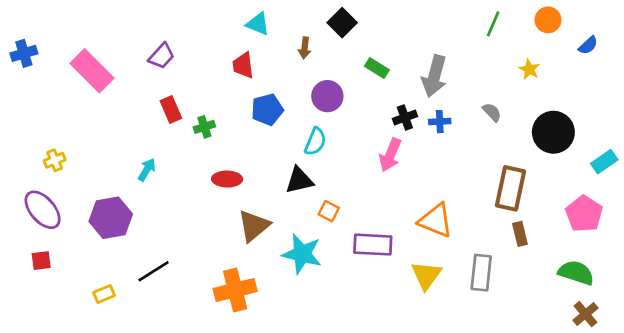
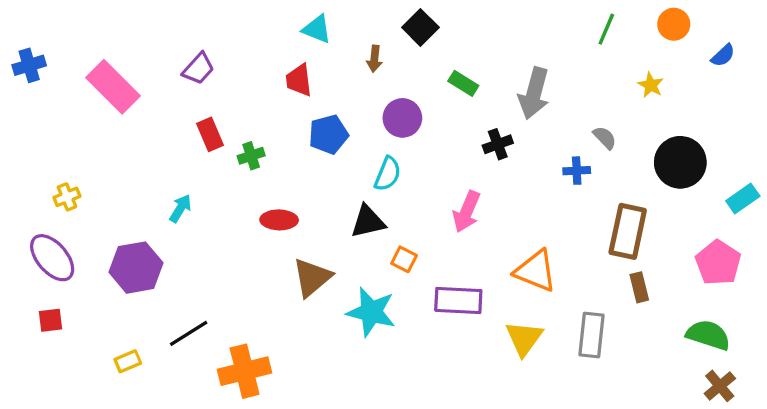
blue cross: (440, 122) -> (577, 171), moved
pink arrow: (390, 155) -> (467, 212), moved
orange cross: (235, 290) -> (245, 371), moved

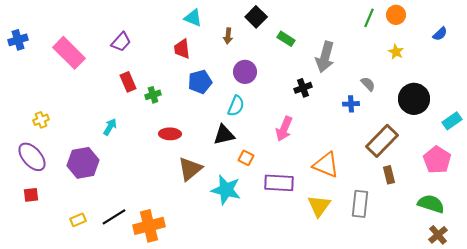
orange circle: (674, 24) -> (396, 15), moved
green rectangle: (463, 83) -> (286, 39), moved
brown rectangle: (628, 231) -> (382, 141), turned 32
black line: (189, 333) -> (114, 217), moved

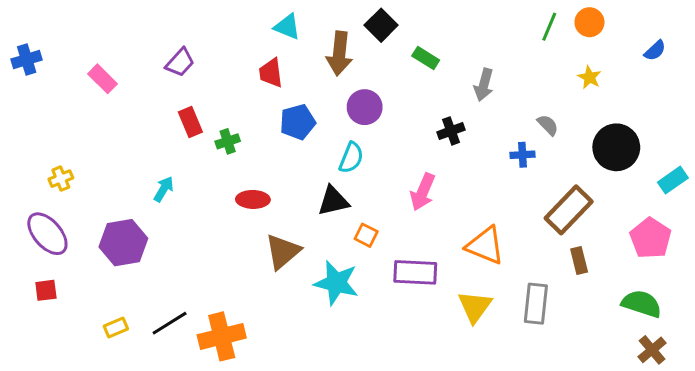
brown arrow: (228, 36) -> (339, 54), size x1.8
pink rectangle: (69, 53) -> (103, 79), size x0.6
gray arrow: (325, 57) -> (484, 85), size x0.7

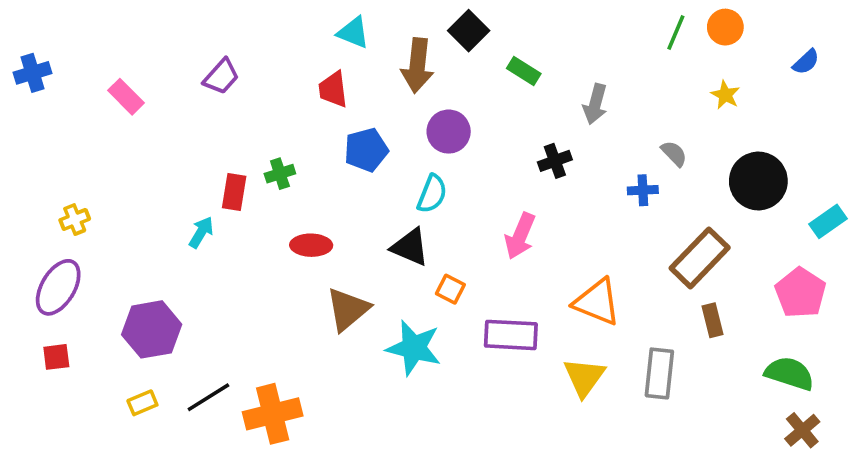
red rectangle: (190, 122) -> (234, 192), moved, turned 32
black triangle: (333, 201) -> (410, 247), turned 36
purple ellipse: (47, 234) -> (58, 287), turned 72
purple hexagon: (123, 243) -> (152, 329), moved

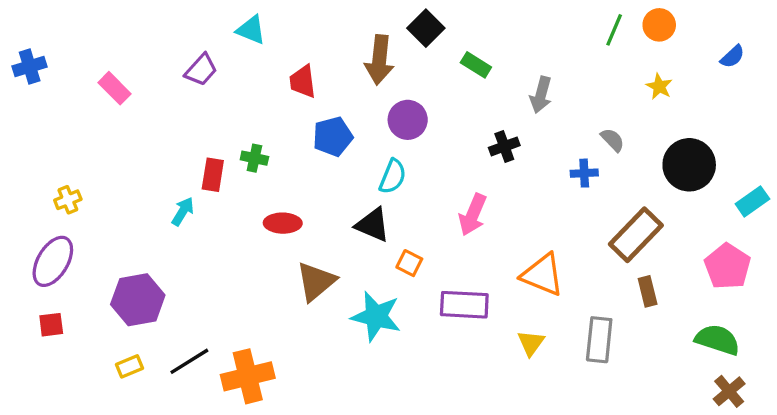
cyan triangle: (353, 33) -> (251, 30), moved
green cross: (280, 174) -> (254, 158), turned 30
yellow triangle: (584, 377) -> (531, 343), size x0.7

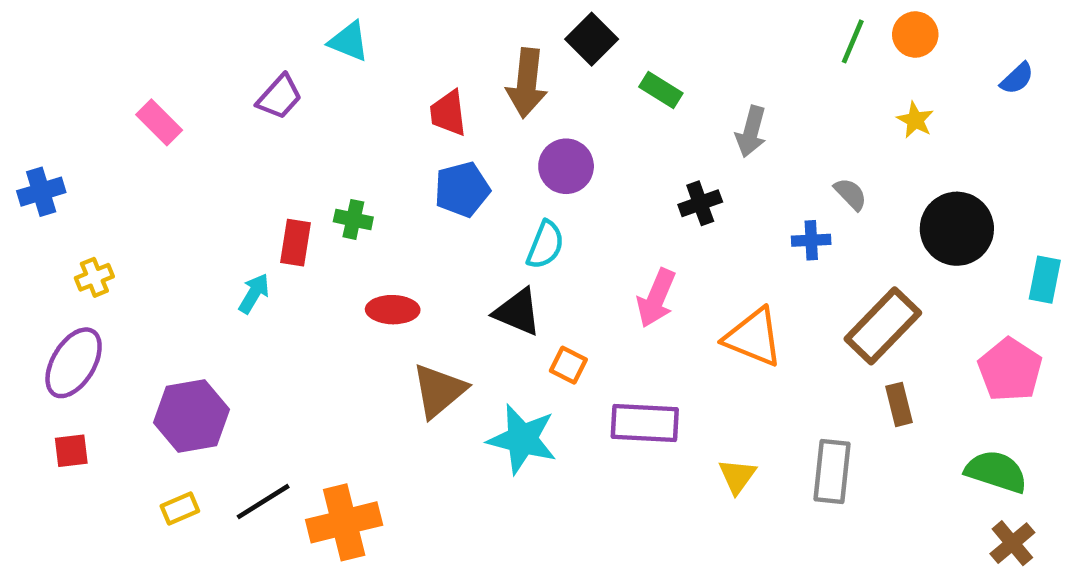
blue cross: (30, 67) -> (41, 192), moved
red trapezoid: (303, 82) -> (448, 113), moved
cyan rectangle: (752, 201) -> (1045, 280), turned -44
orange triangle: (543, 275) -> (753, 337), moved

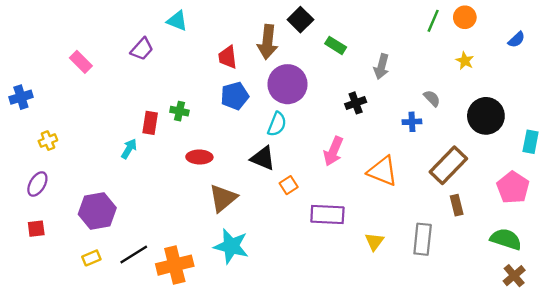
purple circle: (566, 166) -> (288, 84), size x1.4
purple ellipse: (74, 363) -> (37, 184), size x0.7
orange square: (568, 365) -> (289, 185), turned 30
cyan star: (522, 439) -> (231, 246), moved

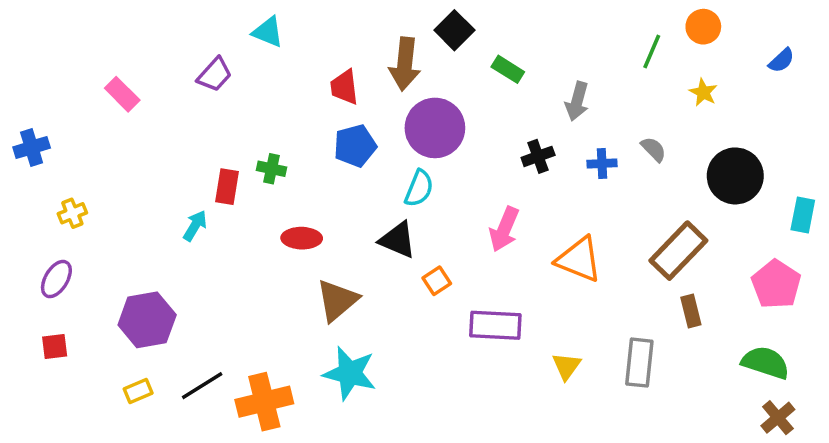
green line: (433, 21) -> (652, 52), moved
blue cross: (412, 122) -> (602, 163), moved

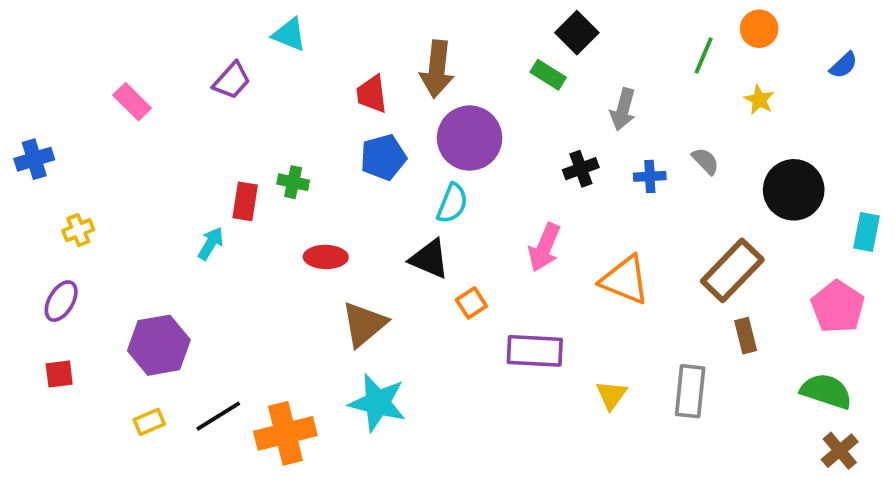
black square: (454, 30) -> (577, 33), moved

